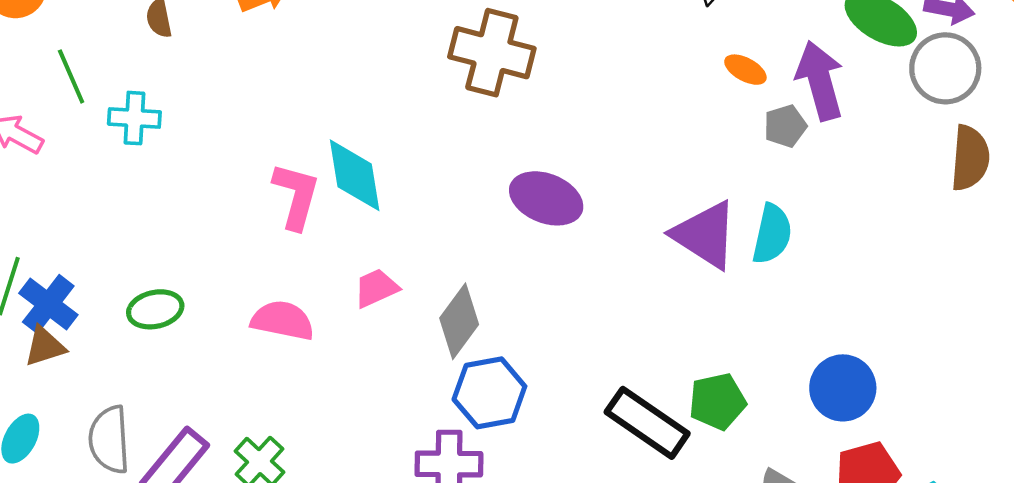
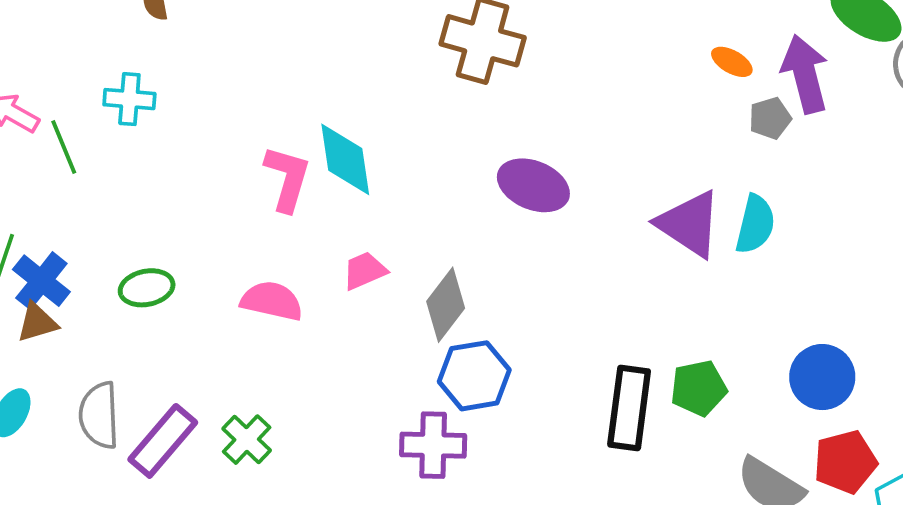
green line: (71, 76) -> (64, 147), moved
black rectangle: (647, 423) -> (629, 408), turned 62

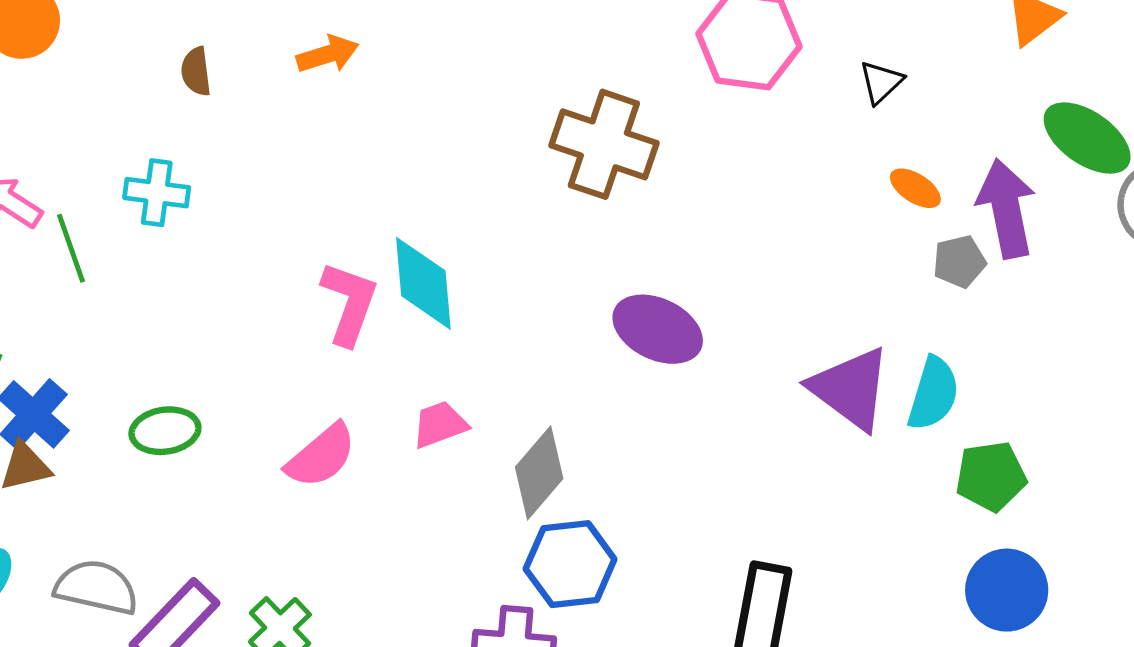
pink semicircle: (272, 301) -> (321, 456), turned 124
green pentagon: (699, 388) -> (991, 476), moved
gray semicircle: (99, 415) -> (96, 587), turned 102

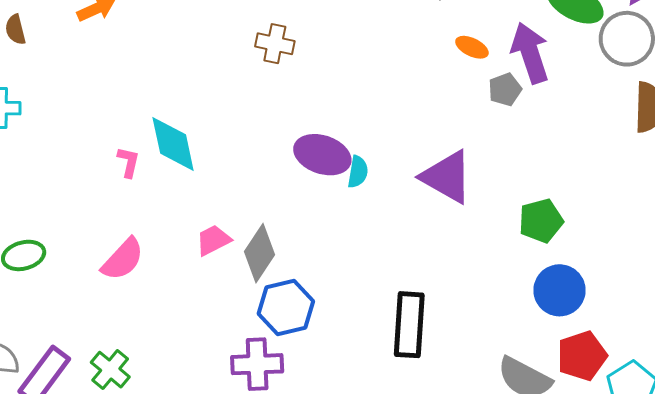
brown cross: (604, 144) -> (275, 44), size x0.6
pink L-shape: (349, 303) -> (128, 162), size x0.6
cyan semicircle: (933, 394) -> (358, 172), moved, size x0.7
pink trapezoid: (440, 424) -> (213, 240), moved

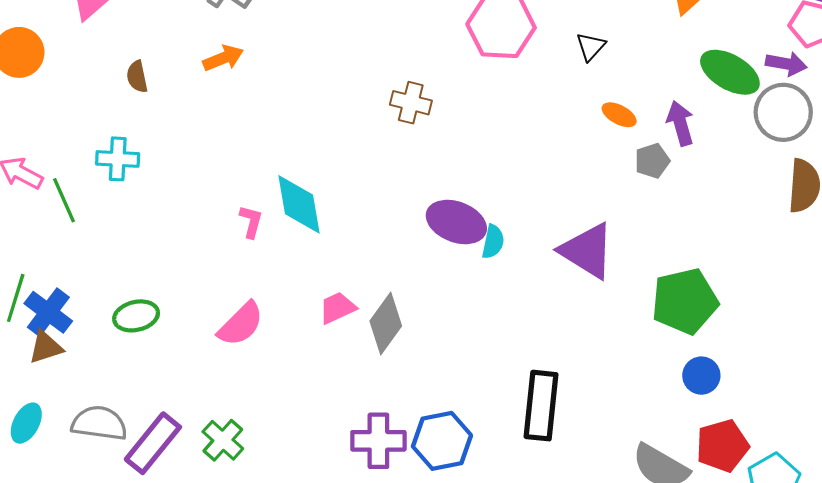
purple arrow: (530, 53) -> (680, 123), size x0.7
green pentagon: (541, 221) -> (685, 301), size x1.4
blue circle: (559, 290) -> (701, 376), size x0.7
blue hexagon: (286, 308) -> (442, 441), moved

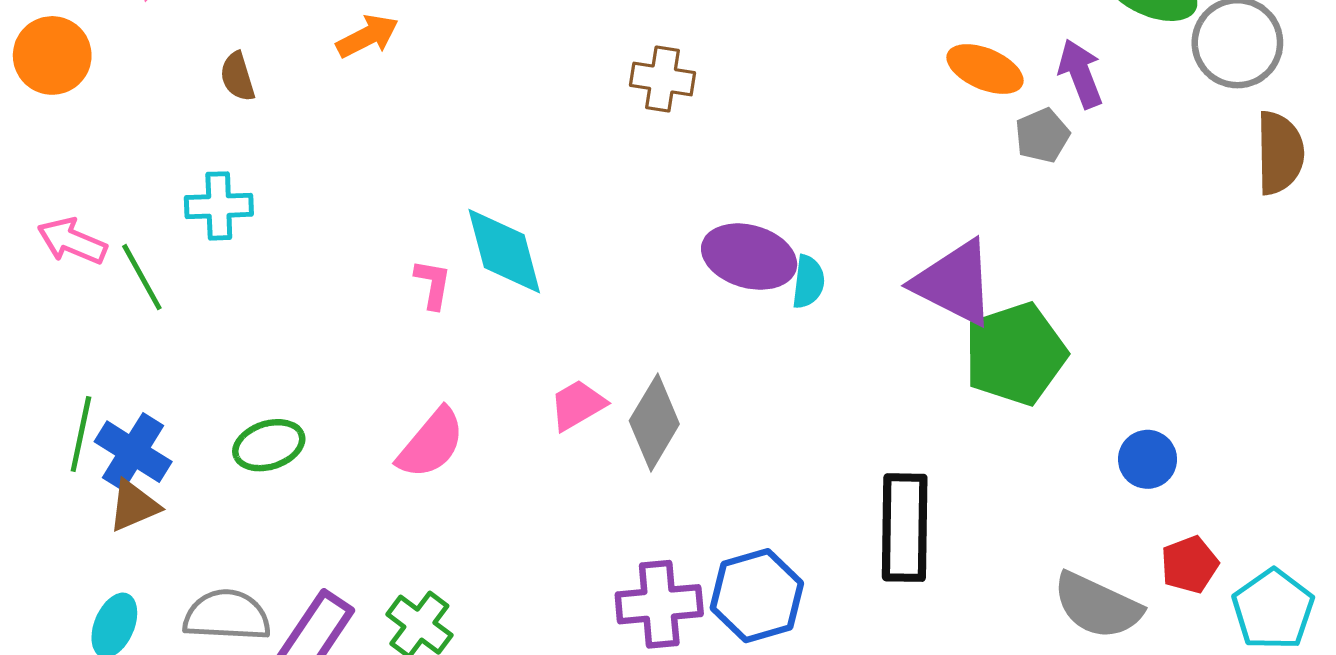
orange ellipse: (619, 115) -> (985, 69), size x1.4
green pentagon: (685, 301) -> (1015, 354), moved
red pentagon: (722, 446) -> (1190, 565), size x0.7

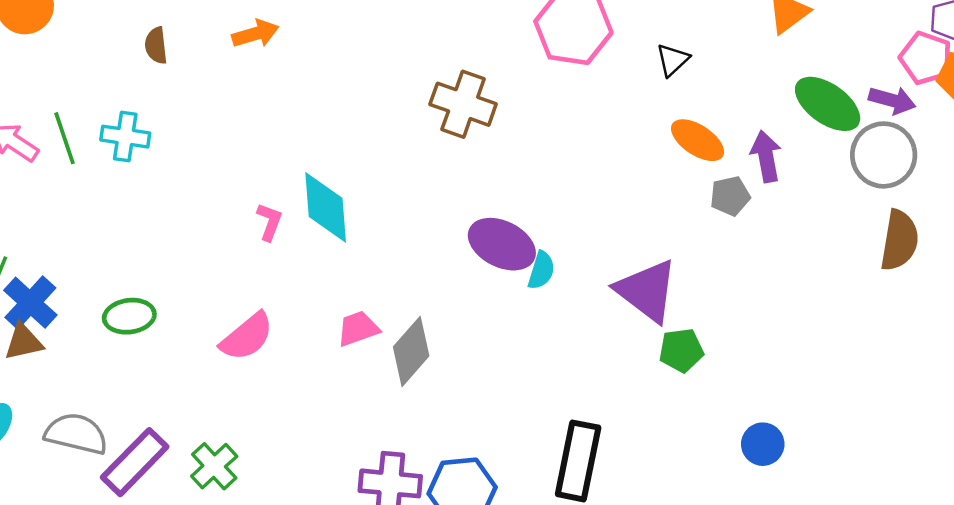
brown cross: (663, 79) -> (463, 104), size x1.4
green line: (142, 277) -> (65, 138), moved
green pentagon: (1015, 354) -> (681, 350), size x0.6

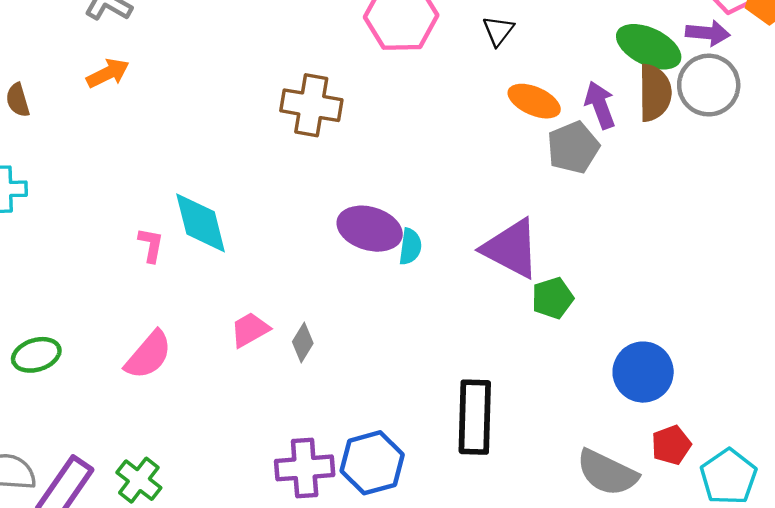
gray pentagon: (730, 196) -> (573, 147), size x1.4
brown semicircle: (899, 240) -> (655, 93), moved
gray diamond: (411, 351) -> (303, 342), size x0.6
blue circle: (763, 444) -> (643, 372), size x1.5

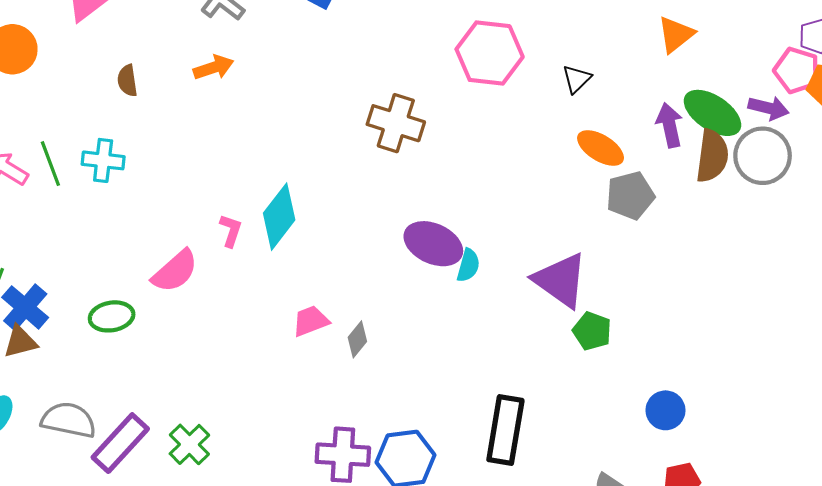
purple arrow: (600, 105) -> (670, 125), moved
cyan diamond: (201, 223) -> (279, 217), turned 44
green pentagon: (553, 298) -> (592, 331), turned 30
pink semicircle: (148, 355) -> (175, 271), moved
blue circle: (643, 372) -> (665, 410), size x0.7

